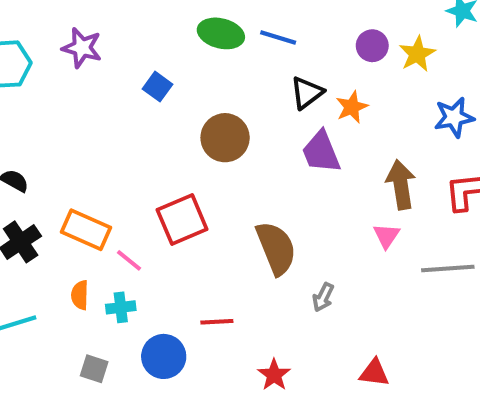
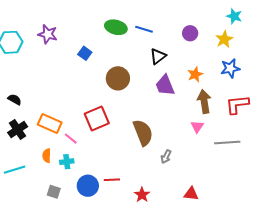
yellow star: (417, 54) -> (224, 39), moved
orange star: (352, 107) -> (195, 74), moved
red line: (217, 322) -> (112, 180), moved

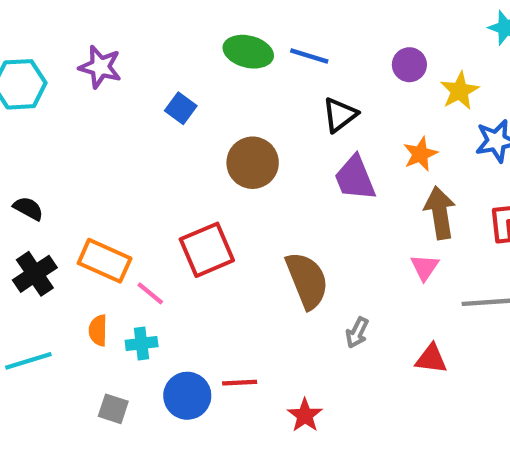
yellow star: (224, 39) -> (459, 91), moved
red triangle: (191, 194) -> (431, 359), moved

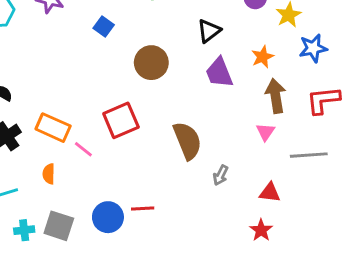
cyan cross: (142, 343) -> (24, 230), moved
gray square: (113, 409) -> (59, 226), size x1.5
red star: (305, 415) -> (261, 230), moved

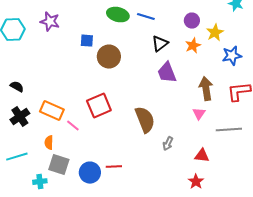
blue square: (104, 26) -> (87, 41), turned -32
orange star: (263, 57) -> (193, 46), moved
brown circle: (151, 63) -> (109, 57), moved
gray square: (59, 226) -> (59, 165), moved
cyan cross: (24, 230) -> (40, 182), moved

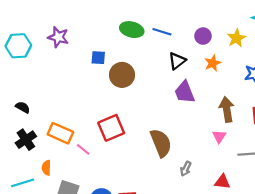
purple circle: (192, 21) -> (203, 36), moved
yellow star: (215, 33) -> (236, 38), moved
orange semicircle: (49, 143) -> (46, 168), moved

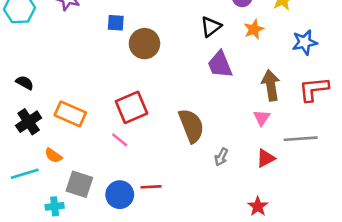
pink line: (83, 149) -> (120, 140), moved
orange semicircle: (46, 168) -> (53, 156), turned -56
red triangle: (222, 182) -> (266, 158), moved, turned -35

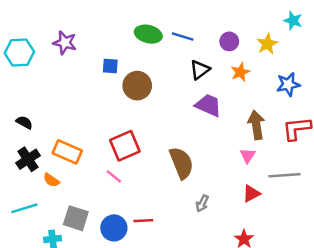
purple trapezoid: (220, 64) -> (208, 105), turned 136
orange semicircle: (53, 156) -> (51, 180), moved
gray arrow: (221, 157) -> (202, 203), moved

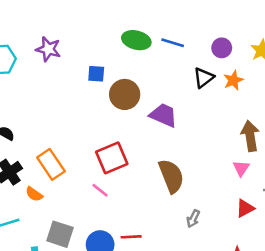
black triangle: (200, 70) -> (204, 78), moved
purple trapezoid: (208, 105) -> (163, 115), moved
orange rectangle: (67, 152) -> (51, 164), turned 32

